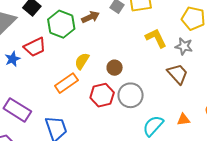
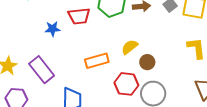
blue star: (13, 59) -> (53, 29), moved
yellow semicircle: (82, 61) -> (130, 47), moved

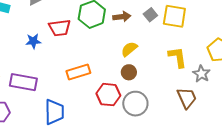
yellow semicircle: (130, 47) -> (129, 49), moved
purple rectangle: (42, 70) -> (23, 82), turned -40

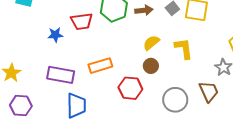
yellow L-shape: (178, 57) -> (184, 48), moved
purple rectangle: (23, 82) -> (61, 75), moved
gray circle: (135, 104) -> (175, 100), moved

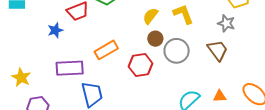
gray circle: (175, 100) -> (177, 51), moved

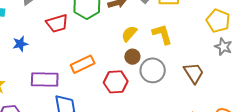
gray star: (226, 23) -> (223, 47), moved
blue star: (55, 30) -> (20, 44), moved

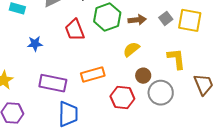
red trapezoid: (57, 23) -> (75, 30), turned 75
yellow semicircle: (129, 34) -> (131, 49), moved
brown trapezoid: (194, 73) -> (204, 84), moved

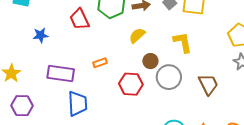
orange rectangle: (93, 74) -> (100, 63), size x0.6
brown trapezoid: (204, 84) -> (208, 84), moved

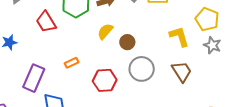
yellow L-shape: (183, 42) -> (179, 37), moved
brown circle: (150, 61) -> (127, 42), moved
purple rectangle: (61, 74) -> (34, 78), turned -68

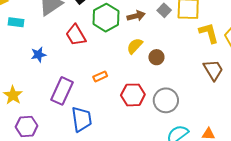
yellow L-shape: (179, 37) -> (209, 33), moved
gray circle: (142, 69) -> (166, 100), moved
brown trapezoid: (182, 72) -> (213, 70), moved

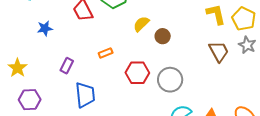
purple rectangle: (62, 91) -> (67, 66), size x0.6

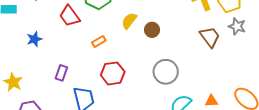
orange rectangle: (106, 53) -> (99, 41), moved
red hexagon: (137, 73) -> (113, 73), moved

